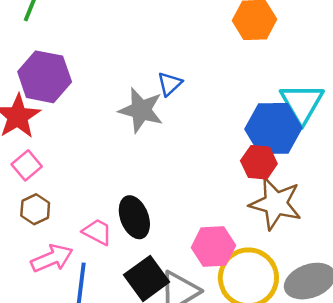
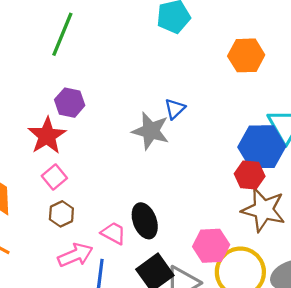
purple hexagon: (45, 77) -> (70, 103), size x0.7

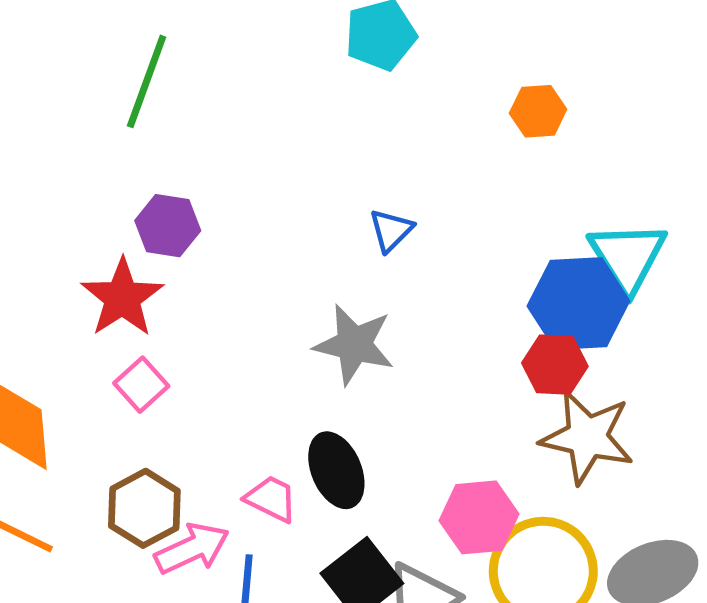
orange hexagon: (246, 55) -> (538, 111), size x0.7
gray star: (151, 131) -> (354, 344), moved
brown hexagon: (61, 214) -> (144, 508), moved, size x1.4

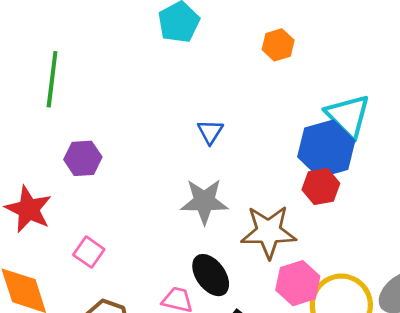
red star: (122, 298) -> (28, 209), moved
brown star: (587, 437) -> (269, 232), moved

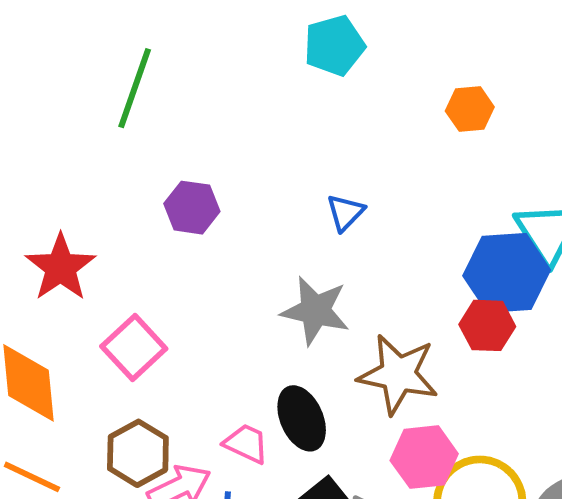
purple hexagon: (83, 158) -> (192, 208), moved
pink square: (89, 252) -> (134, 347), size x1.4

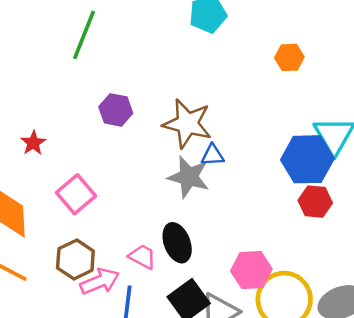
blue triangle: (345, 212) -> (213, 155), moved, turned 40
red star: (61, 267) -> (33, 143), size x0.6
red hexagon: (487, 325) -> (315, 202), moved
brown star: (398, 374) -> (187, 124), moved

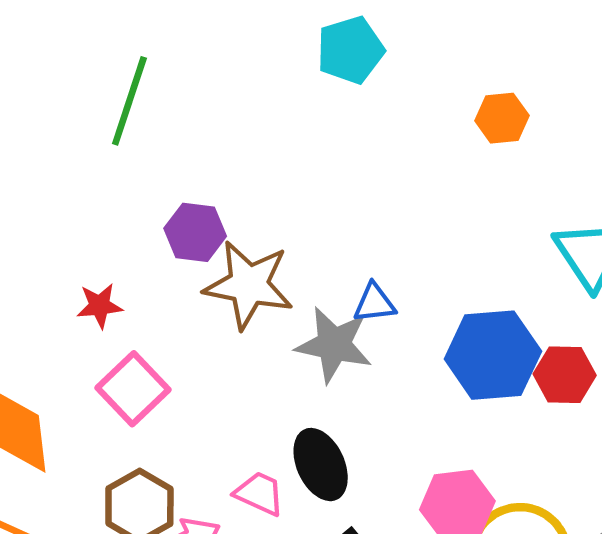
brown star: (187, 124) -> (249, 285), moved
red star: (33, 143) -> (100, 306), moved, turned 30
blue hexagon: (307, 159) -> (493, 355), moved

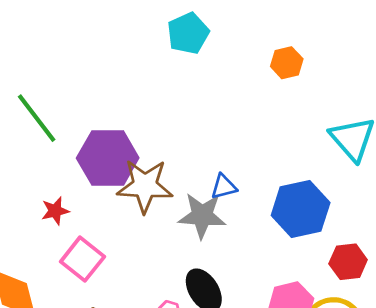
green line: (129, 101) -> (37, 118), moved, turned -48
purple hexagon: (195, 232) -> (108, 158), size x1.6
red hexagon: (565, 375) -> (348, 262), moved

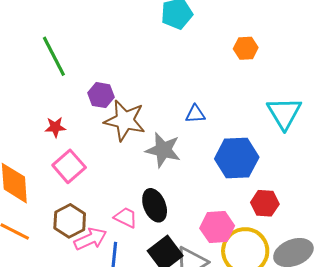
purple hexagon: (108, 158) -> (101, 95), size x0.6
blue triangle: (224, 187) -> (195, 114), moved

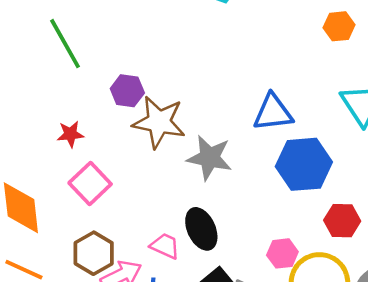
orange hexagon: (246, 48) -> (339, 26), moved
blue triangle: (195, 114) -> (273, 112), moved, size x1.6
pink hexagon: (217, 227) -> (282, 253), size x0.7

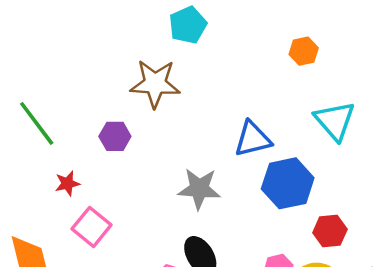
green line: (65, 44) -> (37, 123), moved
brown star: (159, 122) -> (155, 84), moved

